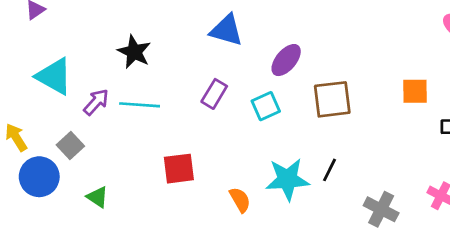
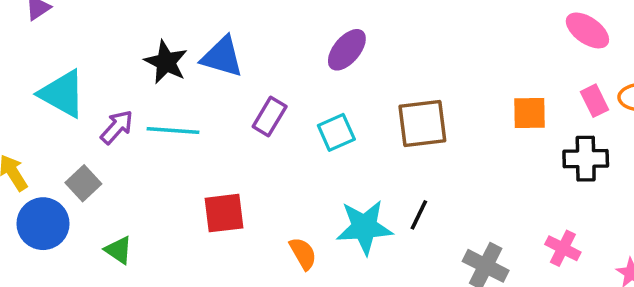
blue triangle: (226, 30) -> (222, 57), moved
purple ellipse: (286, 60) -> (347, 50), moved

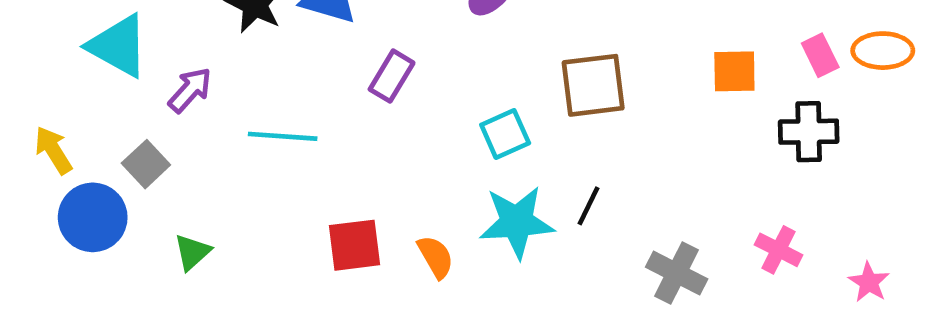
cyan line: (173, 131) -> (283, 136), moved
cyan square: (336, 132) -> (505, 134), moved
red square: (224, 213) -> (354, 245), moved
green triangle: (119, 250) -> (192, 252), turned 44

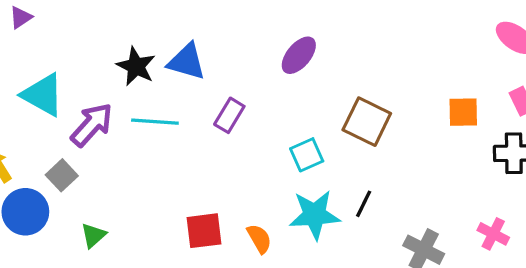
brown square: (593, 85) -> (367, 122), turned 33
purple arrow: (190, 90) -> (92, 125), size x1.4
cyan line: (283, 136) -> (155, 122), moved

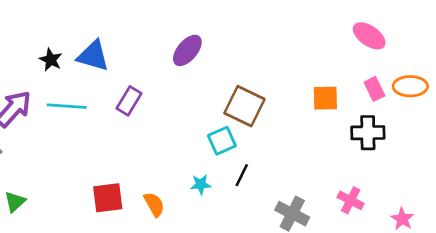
black star: (136, 66) -> (51, 60), size x0.7
cyan square: (307, 155) -> (222, 141), moved
cyan star: (315, 215) -> (201, 184), size x0.5

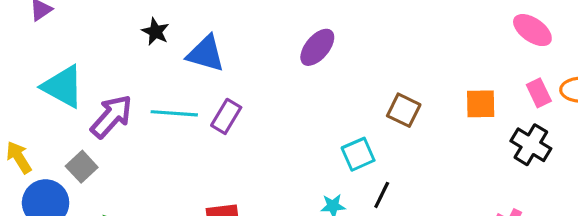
black star: (51, 60) -> (155, 32), moved
purple rectangle: (129, 101) -> (226, 116), moved
brown square: (244, 106) -> (404, 110), moved, size x0.7
black cross: (368, 133) -> (531, 145), turned 32

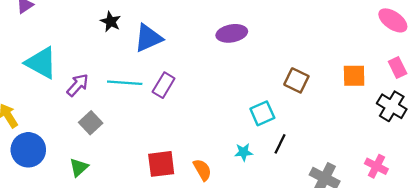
purple ellipse: (317, 47) -> (232, 33), turned 40
blue triangle: (206, 54) -> (148, 38), turned -40
purple arrow: (111, 116) -> (78, 85), size x0.7
gray square: (82, 167) -> (91, 123), moved

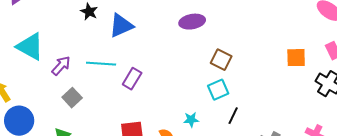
brown square: (296, 80) -> (221, 60), moved
purple rectangle: (164, 85) -> (132, 79), moved
cyan star: (244, 152) -> (191, 120), moved

